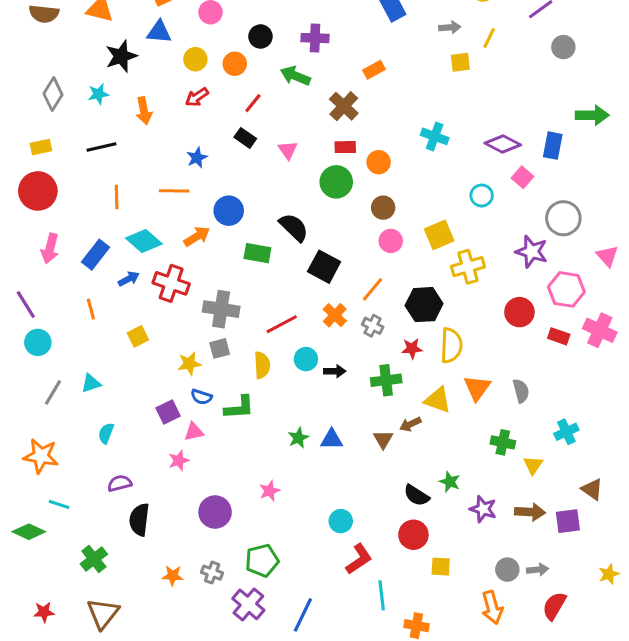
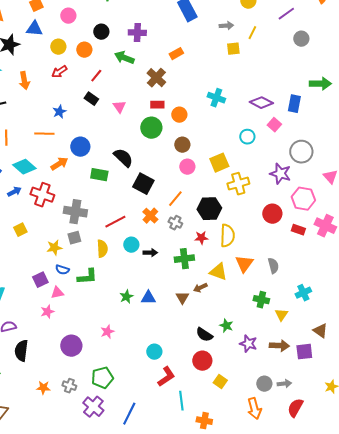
yellow square: (441, 567) -> (220, 382), turned 32

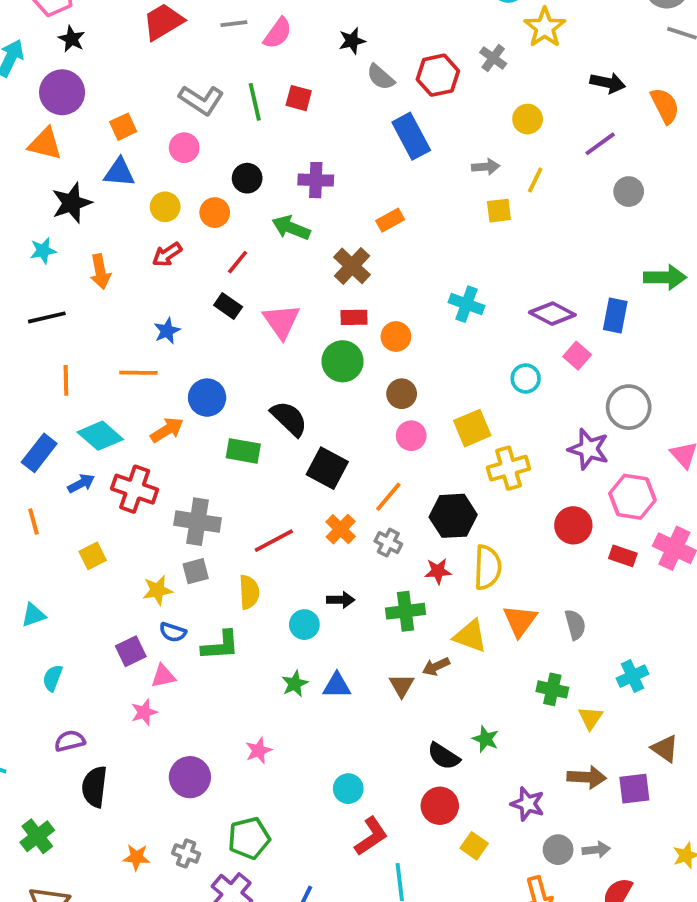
pink triangle: (119, 107) -> (281, 321), size x1.5
cyan circle: (131, 245) -> (304, 625), moved
purple star: (248, 344) -> (528, 804), moved

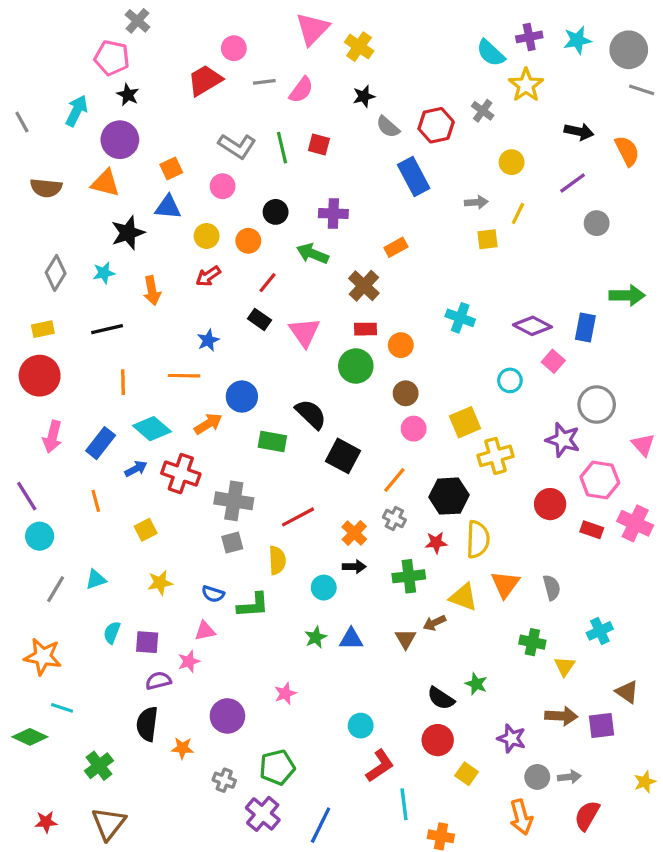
orange cross: (341, 529) -> (354, 533), moved
yellow star: (157, 590) -> (160, 583), moved
purple square: (131, 651) -> (147, 642), moved, turned 30
purple semicircle: (70, 741) -> (158, 681), moved
orange star: (136, 857) -> (182, 748), moved

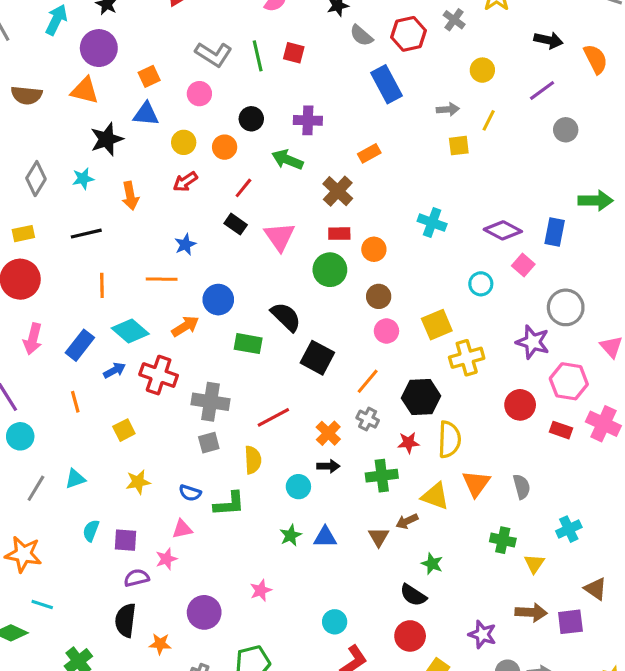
green star: (476, 684) -> (432, 564), moved

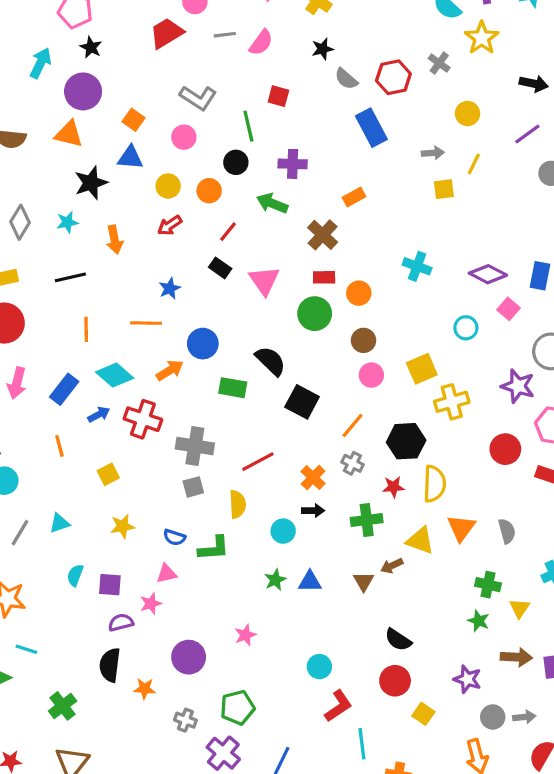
green line: (258, 56) -> (248, 126), moved
orange square: (149, 76) -> (133, 120), turned -30
green star: (432, 564) -> (479, 621), moved

